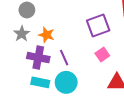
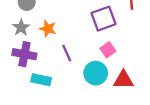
purple cross: (38, 58) -> (24, 54), moved
cyan circle: (66, 82) -> (96, 73), moved

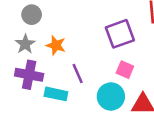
pink square: (108, 50) -> (125, 70), turned -32
cyan rectangle: (41, 80) -> (56, 94), moved

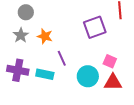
pink square: (125, 70) -> (110, 61), moved
purple cross: (29, 75) -> (18, 70), moved

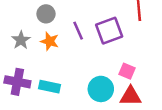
gray circle: (26, 12) -> (46, 14), moved
purple line: (62, 58) -> (78, 31), moved

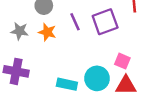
gray star: (21, 40) -> (20, 31), turned -30
cyan rectangle: (50, 87) -> (67, 84), moved

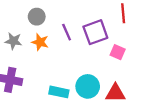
pink square: (122, 61) -> (118, 52), moved

